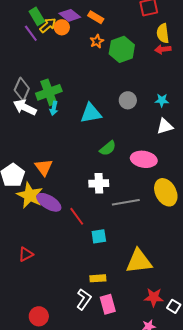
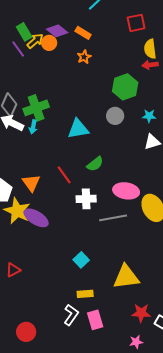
green hexagon: (122, 49) -> (125, 87), moved
cyan arrow: (54, 108) -> (33, 127), moved
pink ellipse: (144, 159) -> (126, 191), moved
red line: (77, 216) -> (64, 175), moved
cyan square: (99, 236) -> (81, 260), moved, turned -35

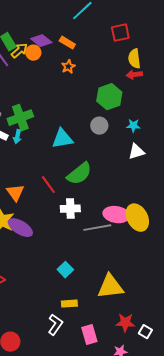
green semicircle: (95, 164) -> (79, 174), size x1.5
pink ellipse: (126, 191) -> (116, 215), moved
pink rectangle: (95, 320) -> (89, 335), moved

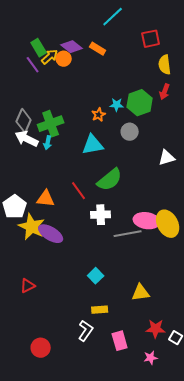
orange star: (68, 67) -> (99, 115), moved
red arrow: (134, 75) -> (165, 92), moved, turned -63
cyan star: (133, 126) -> (117, 105), moved
orange triangle: (15, 193) -> (46, 199), turned -48
yellow triangle: (110, 287) -> (141, 293), size x0.7

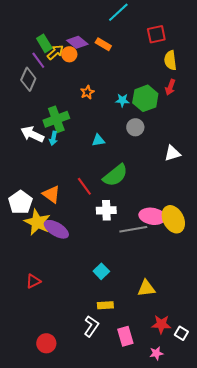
orange star: (99, 115) -> (87, 92), moved
gray diamond: (24, 121) -> (28, 79), moved
cyan triangle: (93, 145) -> (98, 140), size x0.6
orange triangle: (46, 199) -> (51, 194), turned 30

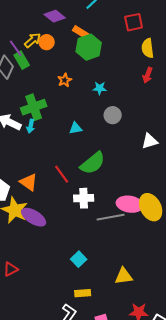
purple diamond: (77, 42) -> (55, 16), moved
green rectangle: (44, 43) -> (22, 60), moved
green hexagon: (145, 98) -> (89, 47), moved

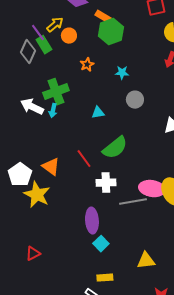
orange circle: (47, 42) -> (69, 36), moved
purple ellipse: (34, 217) -> (92, 221), moved, turned 55

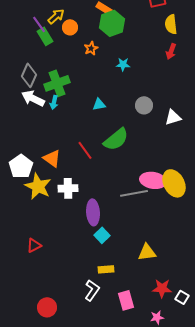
gray diamond: (28, 52) -> (29, 75), moved
orange star: (87, 65) -> (91, 48), moved
gray circle: (135, 100) -> (144, 105), moved
white cross: (106, 183) -> (68, 188), moved

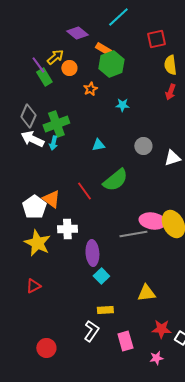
white pentagon: (21, 166) -> (34, 207), moved
yellow star: (38, 186) -> (37, 243), moved

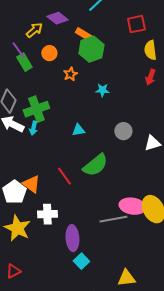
yellow arrow: (55, 57) -> (34, 30), moved

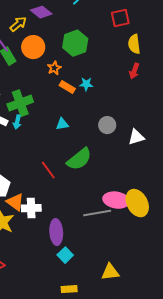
orange rectangle: (83, 34) -> (67, 87), moved
orange circle: (49, 53) -> (33, 47), size x1.5
orange triangle: (31, 184) -> (15, 202), moved

